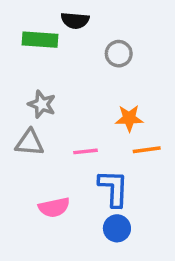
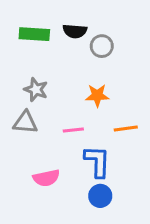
black semicircle: (75, 20) -> (75, 31), moved
orange star: (129, 118) -> (97, 96), moved

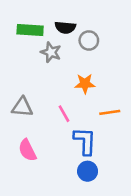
gray star: (36, 90) -> (51, 52), moved
pink line: (73, 130) -> (64, 114), turned 66
pink semicircle: (46, 178) -> (27, 150), moved, turned 75

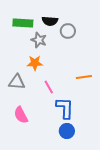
orange star: (85, 84) -> (35, 63), moved
orange line: (110, 112) -> (84, 77), moved

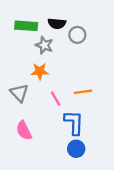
orange line: (84, 77) -> (83, 92), moved
gray triangle: (17, 82) -> (19, 93), turned 42

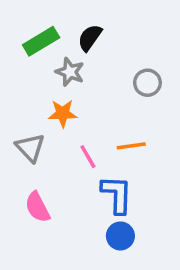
black semicircle: (57, 24) -> (90, 38), turned 120
green rectangle: (26, 26) -> (41, 41), turned -35
gray circle: (77, 35) -> (147, 83), moved

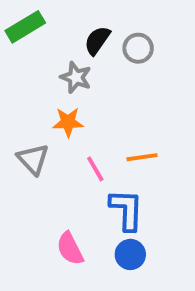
green rectangle: (41, 41) -> (25, 27), moved
gray circle: (147, 83) -> (138, 48), moved
pink semicircle: (37, 207) -> (70, 249), moved

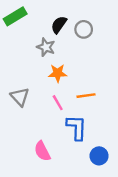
orange star: (68, 122) -> (58, 73), moved
blue circle: (130, 254) -> (99, 156), moved

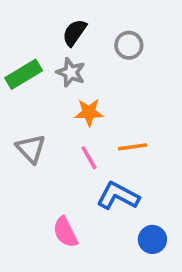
green rectangle: (15, 16) -> (24, 74), moved
black semicircle: (59, 25) -> (74, 33), moved
blue L-shape: (77, 128) -> (118, 196), turned -64

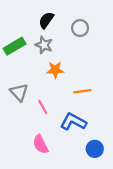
pink line: (89, 158) -> (43, 107), moved

